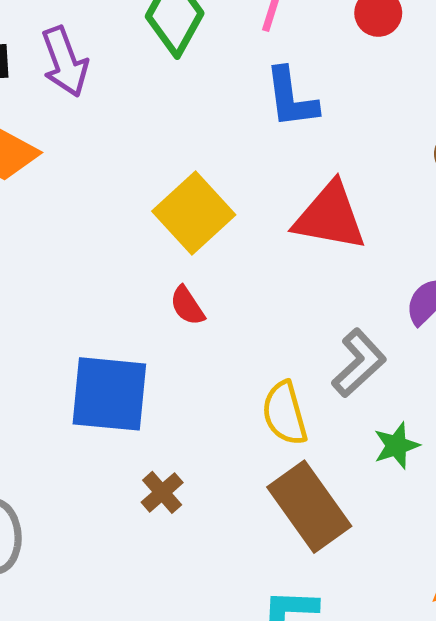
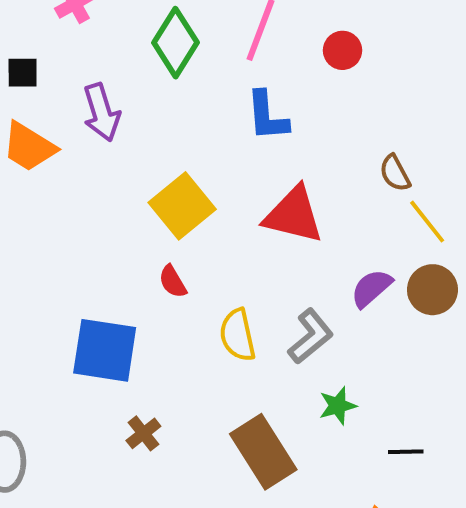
purple arrow: (65, 62) -> (102, 112), moved
yellow semicircle: (285, 413) -> (238, 335), moved

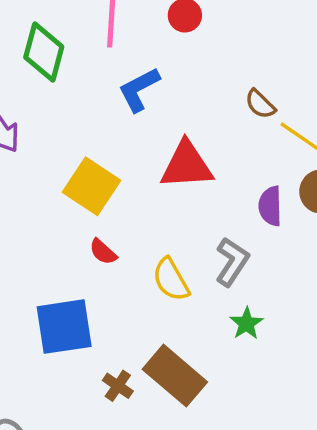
blue L-shape: (267, 116) -> (139, 89), turned 84
purple semicircle: (371, 288) -> (270, 206), turned -33
green star: (338, 406) -> (246, 323), moved
brown rectangle: (263, 452) -> (175, 376), moved

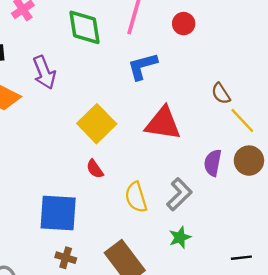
green diamond: (44, 52) -> (84, 27), turned -36
brown cross: (118, 386) -> (66, 258), moved, turned -30

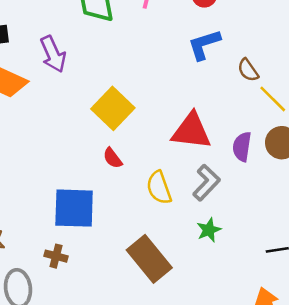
blue L-shape: (142, 66) -> (204, 45), moved
red triangle: (163, 123) -> (191, 131), moved
brown cross: (66, 258) -> (56, 256), moved

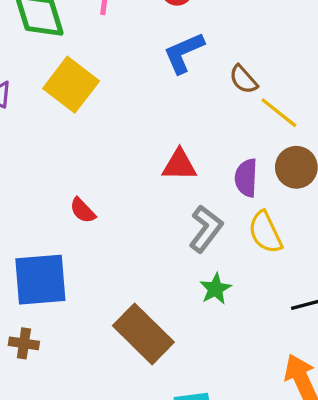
yellow square: (113, 108) -> (71, 85), moved
red triangle: (191, 131) -> (179, 165), size x0.7
yellow semicircle: (159, 188) -> (265, 232), moved

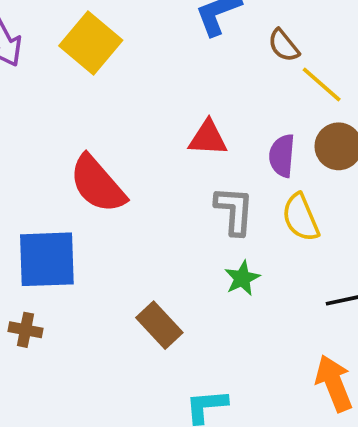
red semicircle: (83, 210) -> (98, 184), size x2.0
gray L-shape: (206, 229) -> (234, 211), turned -36
brown rectangle: (143, 334) -> (159, 325), size x0.7

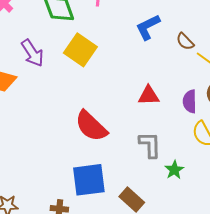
gray L-shape: (234, 211) -> (150, 145), moved
blue square: (47, 259) -> (89, 180), moved

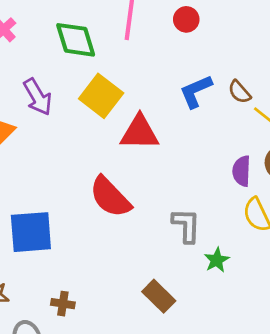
blue L-shape: (148, 27) -> (196, 91), moved
red triangle: (149, 96) -> (140, 133), moved, size x1.4
blue square: (89, 180) -> (31, 232), moved

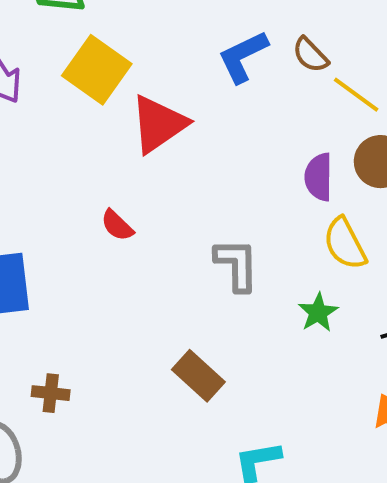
red triangle: (140, 133) -> (159, 124), turned -33
red semicircle: (110, 197) -> (117, 225), size x0.5
green star: (217, 260) -> (318, 312), moved

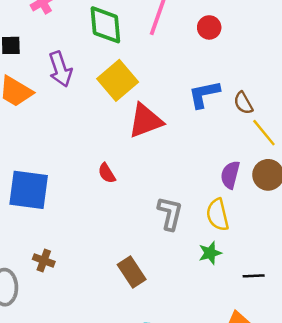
yellow semicircle: (345, 244) -> (218, 215), moved

